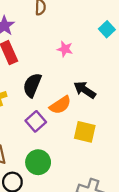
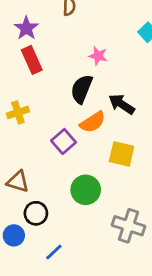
black semicircle: (32, 85) -> (82, 89), moved
green circle: (38, 162) -> (86, 190), moved

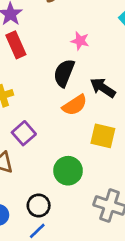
purple square: (64, 141) -> (24, 133), moved
black circle: (36, 213) -> (39, 206), moved

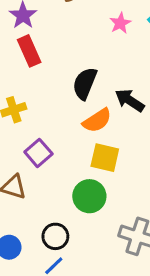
pink star: (80, 41) -> (120, 23), moved, turned 30
yellow square: (103, 136) -> (105, 158), moved

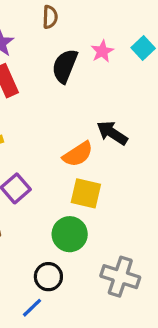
black semicircle: (85, 83) -> (65, 66), moved
black circle: (55, 236) -> (48, 277), moved

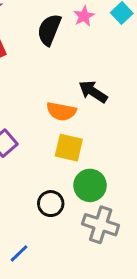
orange semicircle: (78, 154) -> (61, 111), turned 44
green circle: (70, 234) -> (90, 185), moved
black circle: (48, 277) -> (51, 204), moved

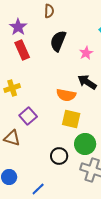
pink star: (84, 16) -> (86, 53), moved

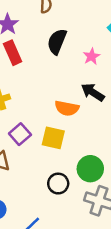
yellow square: (71, 119) -> (53, 138), moved

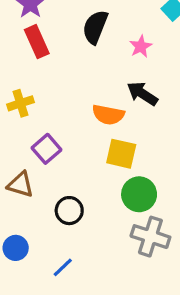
yellow square: (53, 138) -> (121, 154), moved
black circle: (58, 184) -> (69, 211), moved

